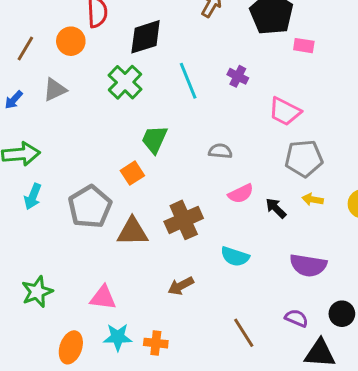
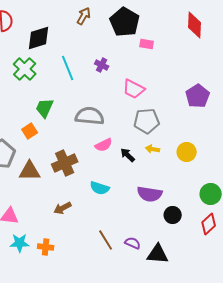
gray semicircle: (220, 151) -> (90, 116), size x1.8
black circle: (342, 314) -> (173, 215), moved
purple semicircle: (296, 318) -> (133, 243), moved

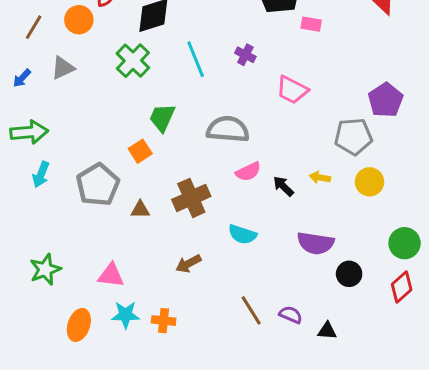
gray pentagon: (147, 121) -> (353, 137), moved
brown triangle: (30, 171) -> (140, 210), size x0.6
black triangle: (158, 254) -> (327, 331), size x0.6

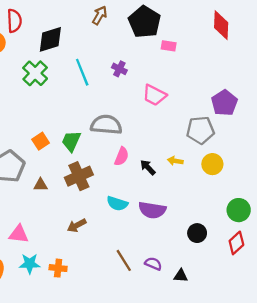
green trapezoid: (162, 118) -> (71, 141), moved
pink semicircle: (248, 172) -> (122, 156), turned -42
purple semicircle: (315, 243) -> (152, 210), moved

